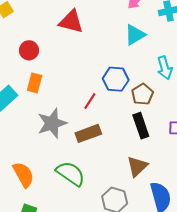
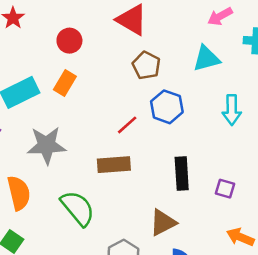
brown pentagon: (142, 94) -> (146, 65), moved, turned -30
gray star: (52, 123) -> (46, 145), moved

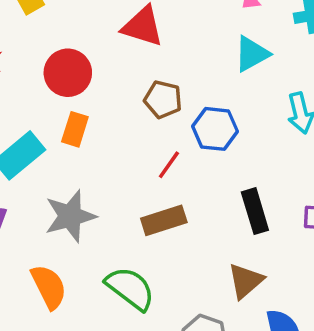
red circle: (69, 41) -> (68, 73), size x1.4
brown pentagon: (146, 65) -> (163, 99), moved

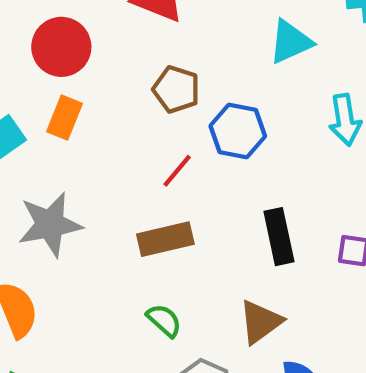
green semicircle: (130, 288) -> (164, 320), moved, size x0.6

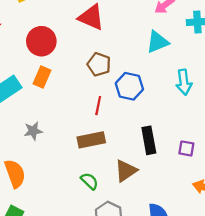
red line: (177, 171) -> (98, 106), turned -30
gray star: (50, 224) -> (33, 131), size x0.6
brown triangle: (260, 322) -> (126, 171), moved

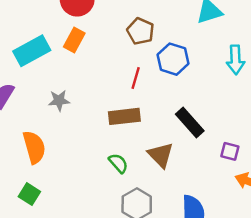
black rectangle: (149, 140) -> (190, 122), turned -36
purple square: (186, 148) -> (230, 151), moved
brown triangle: (126, 171) -> (161, 155), turned -45

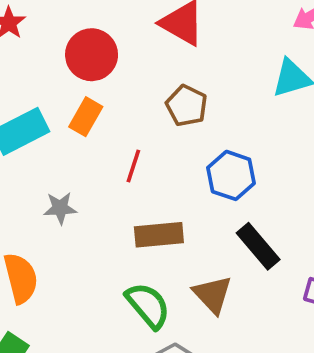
blue hexagon: (173, 59) -> (231, 175), moved
red line: (136, 78) -> (133, 166), moved
green semicircle: (118, 163) -> (148, 305), size x1.5

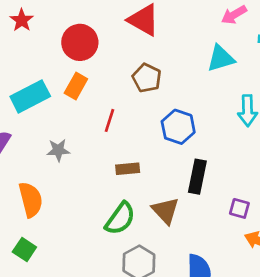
brown rectangle: (159, 235) -> (128, 169), size x0.7
black rectangle: (258, 246) -> (197, 177), turned 52
green semicircle: (148, 305) -> (120, 218), turned 76

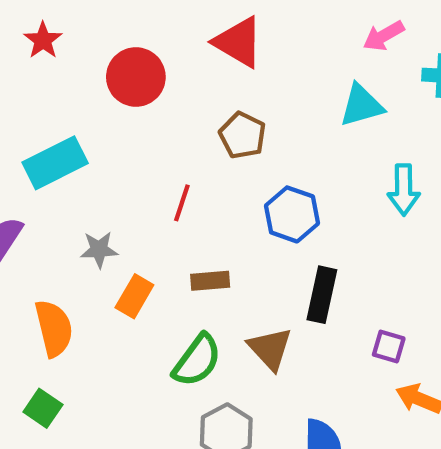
orange rectangle: (76, 86) -> (134, 296), moved

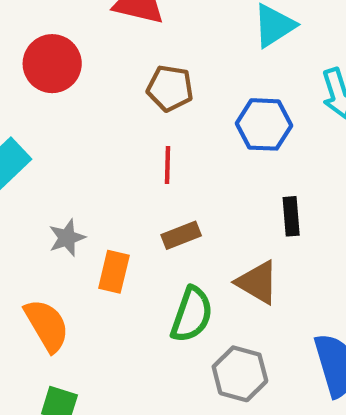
red line: (182, 203) -> (168, 165), moved
blue hexagon: (292, 214) -> (264, 124), moved
black rectangle: (322, 295) -> (291, 216), size x0.7

